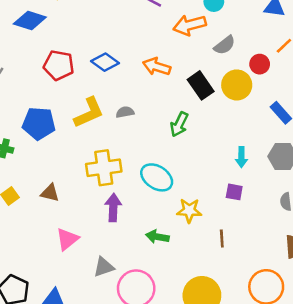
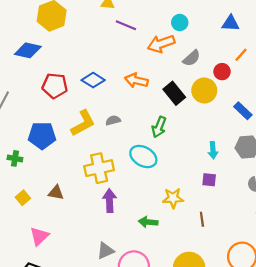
cyan ellipse: (157, 177) -> (143, 157), moved
pink triangle: (67, 239) -> (39, 236), moved

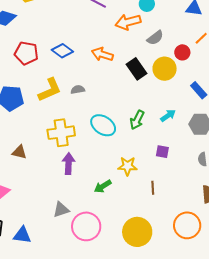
green arrow: (159, 127) -> (137, 120), moved
cyan arrow: (213, 150) -> (168, 116), moved, turned -126
green arrow: (148, 222) -> (103, 186), turned -42

